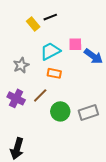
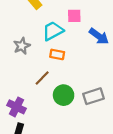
pink square: (75, 44) -> (74, 16), moved
purple cross: (16, 98) -> (16, 107), moved

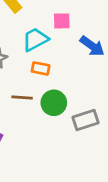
brown line: (42, 78) -> (22, 98), turned 49
green circle: (64, 95) -> (54, 103), moved

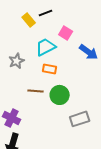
pink square: (62, 21) -> (66, 33), turned 32
gray rectangle: (86, 120) -> (80, 119), moved

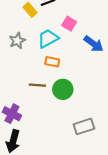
gray star: (17, 61) -> (17, 41), moved
gray rectangle: (80, 119) -> (84, 126), moved

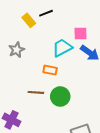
pink square: (69, 24) -> (81, 34), moved, turned -32
cyan trapezoid: (48, 38) -> (62, 48), moved

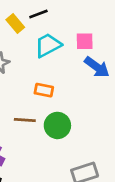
cyan trapezoid: (62, 48) -> (48, 45), moved

